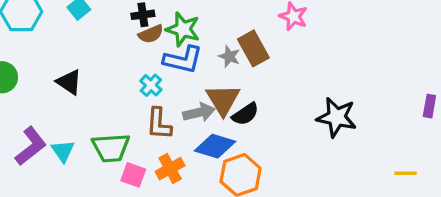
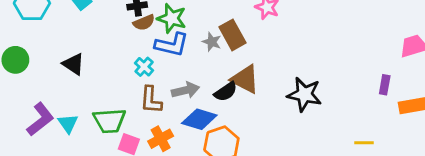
brown triangle: (223, 100) -> (245, 79), moved, turned -32

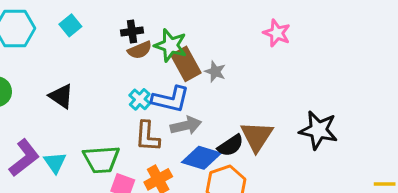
brown rectangle: (233, 35) -> (186, 64), moved
blue L-shape: (172, 45) -> (171, 99), moved
brown triangle: (245, 79) -> (257, 136), moved, turned 36
black semicircle: (226, 92) -> (231, 146), moved

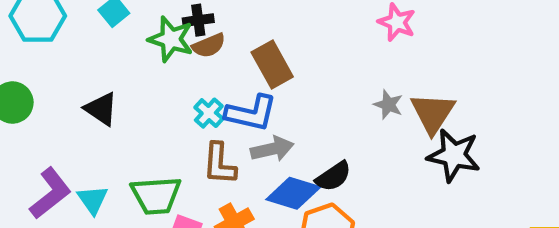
green star: (171, 45) -> (171, 39), moved
gray star: (215, 72) -> (388, 105), moved
brown triangle: (257, 136) -> (433, 113), moved

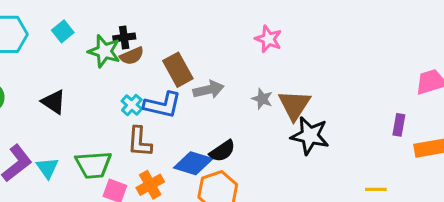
gray arrow: (272, 149) -> (209, 90), moved

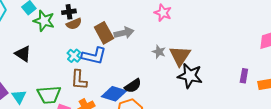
green star: (104, 51) -> (44, 21), moved
gray arrow: (209, 90) -> (124, 33), moved
purple rectangle: (399, 125) -> (244, 76), moved

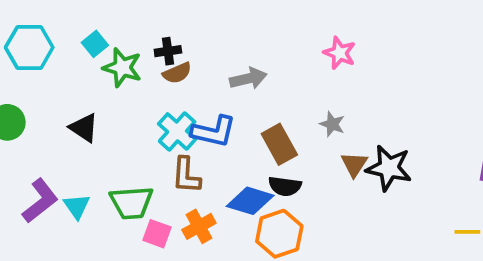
brown rectangle: (104, 33) -> (279, 144), moved
gray arrow: (124, 33) -> (248, 79), moved
cyan cross: (74, 56) -> (177, 131), size x1.5
brown triangle: (180, 56) -> (354, 164), moved, size x0.7
black semicircle: (133, 86) -> (285, 186), turned 42

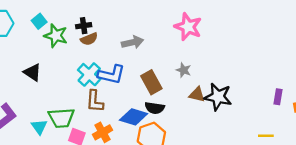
pink star: (340, 53) -> (188, 27), size x1.4
brown triangle: (354, 164) -> (197, 95), turned -49
cyan triangle: (77, 206) -> (39, 127), moved

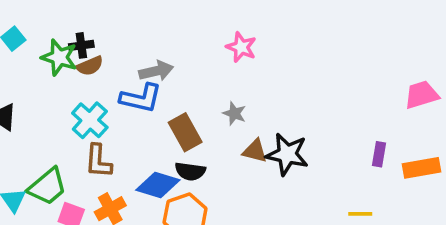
pink star: (188, 27) -> (241, 47), size x0.7
green star: (56, 36) -> (59, 57), moved
blue L-shape: (111, 75) -> (141, 98), moved
green trapezoid: (61, 118) -> (47, 187), turned -36

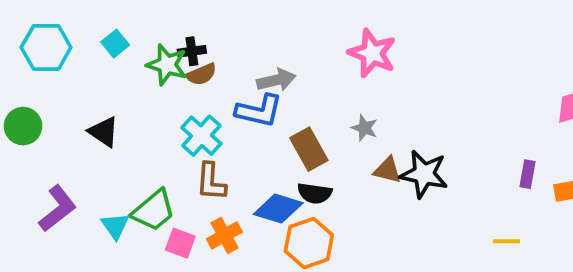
pink star: (241, 47) -> (372, 53), size x1.4

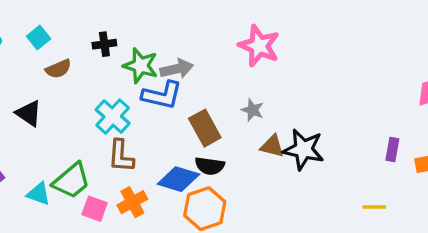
green star: (167, 65) -> (141, 66), moved
brown semicircle: (201, 74) -> (58, 69), moved
cyan triangle: (115, 226) -> (39, 194), turned -35

